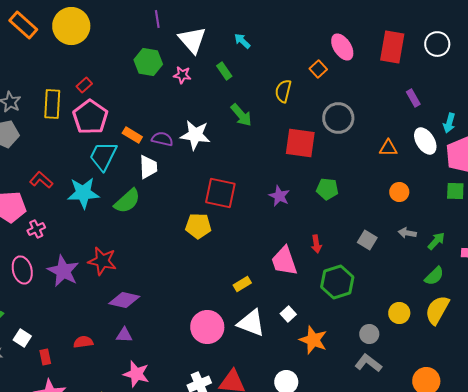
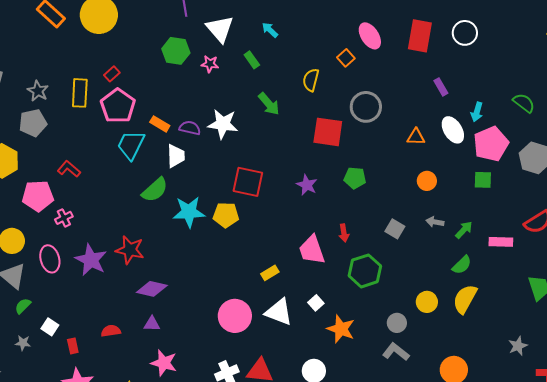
cyan star: (83, 193) -> (189, 212), moved

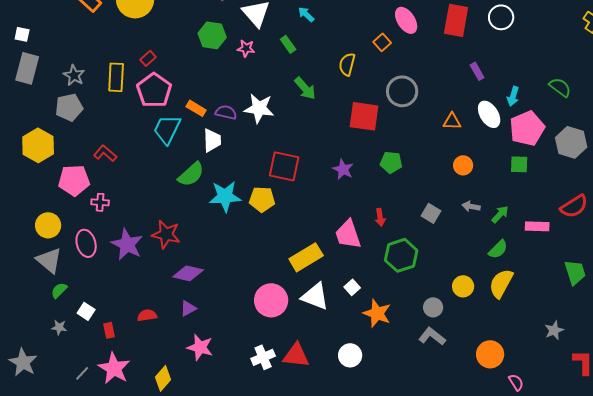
pink cross: (64, 218) -> (100, 202), turned 30
yellow rectangle: (270, 273) -> (306, 257), size x1.8
purple triangle: (152, 324) -> (188, 308), turned -30

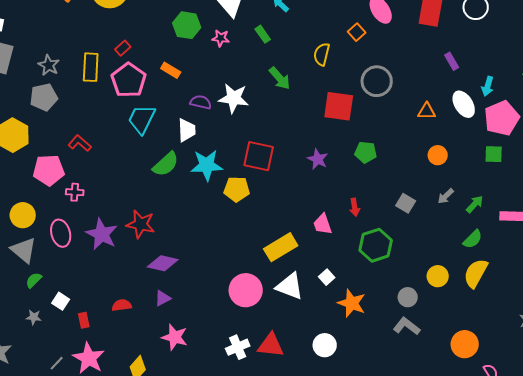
orange rectangle: (196, 108) -> (171, 70), moved
cyan star: (225, 196) -> (207, 165), moved
gray arrow: (471, 206) -> (446, 196), turned -54
pink trapezoid: (348, 234) -> (323, 224), size x0.7

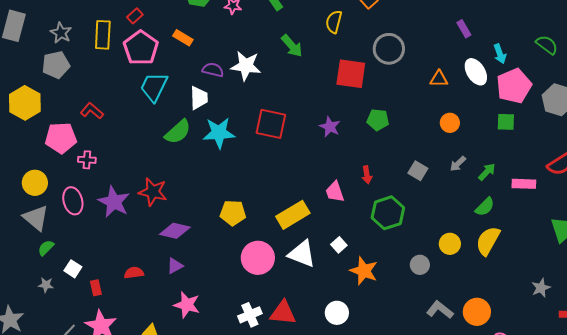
cyan arrow: (488, 86) -> (500, 54), turned -36
yellow pentagon: (237, 189) -> (233, 213), moved
gray L-shape: (407, 326) -> (440, 310), moved

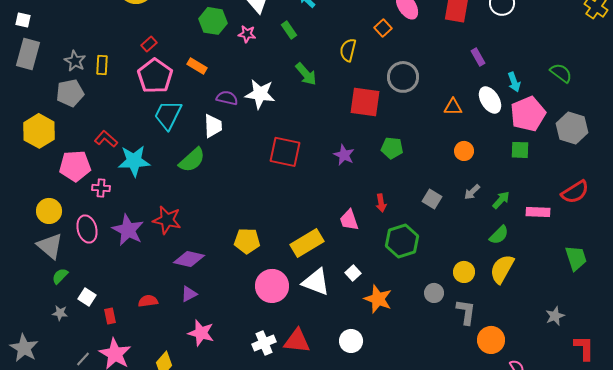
yellow rectangle: (103, 35) -> (102, 65), moved, size x0.7
cyan star: (219, 133) -> (134, 161), moved
gray L-shape: (440, 310) -> (466, 312), moved, turned 60

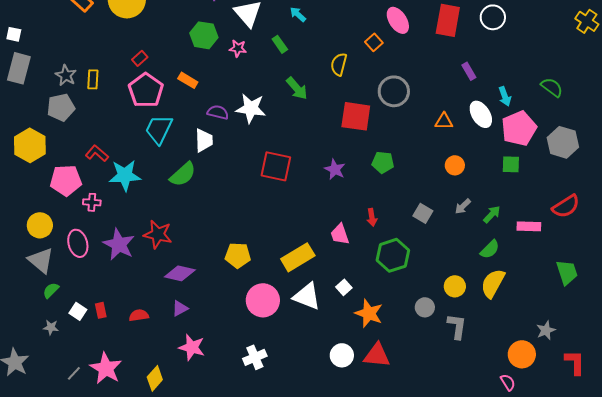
red rectangle: (110, 316) -> (101, 310), moved
orange circle: (491, 340) -> (522, 354), moved
red triangle: (297, 341) -> (377, 355), moved

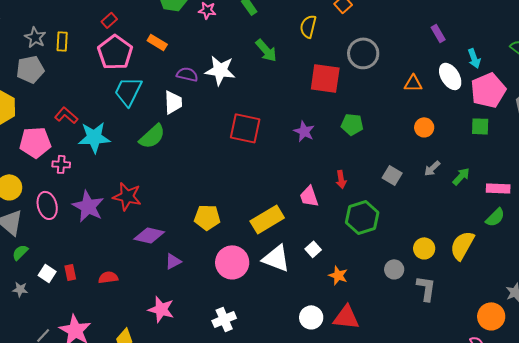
green semicircle: (490, 249) -> (495, 217), moved
purple triangle: (180, 308) -> (173, 261), moved
orange star: (369, 313) -> (338, 275), size x0.7

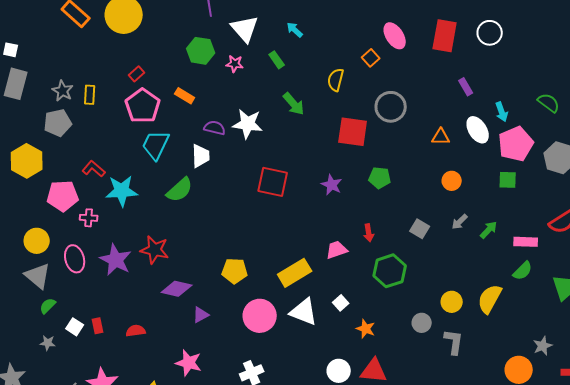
pink trapezoid: (309, 196) -> (337, 250), turned 90

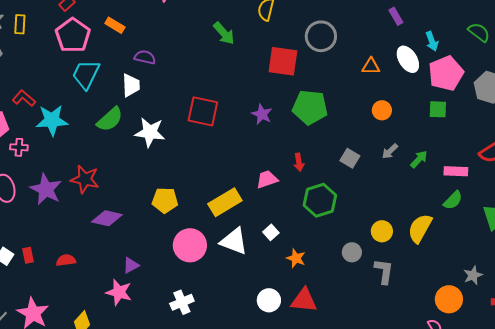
white star: (248, 124) -> (150, 132), moved
green pentagon: (380, 178) -> (310, 107), size x1.6
purple triangle: (201, 315) -> (131, 265), moved

